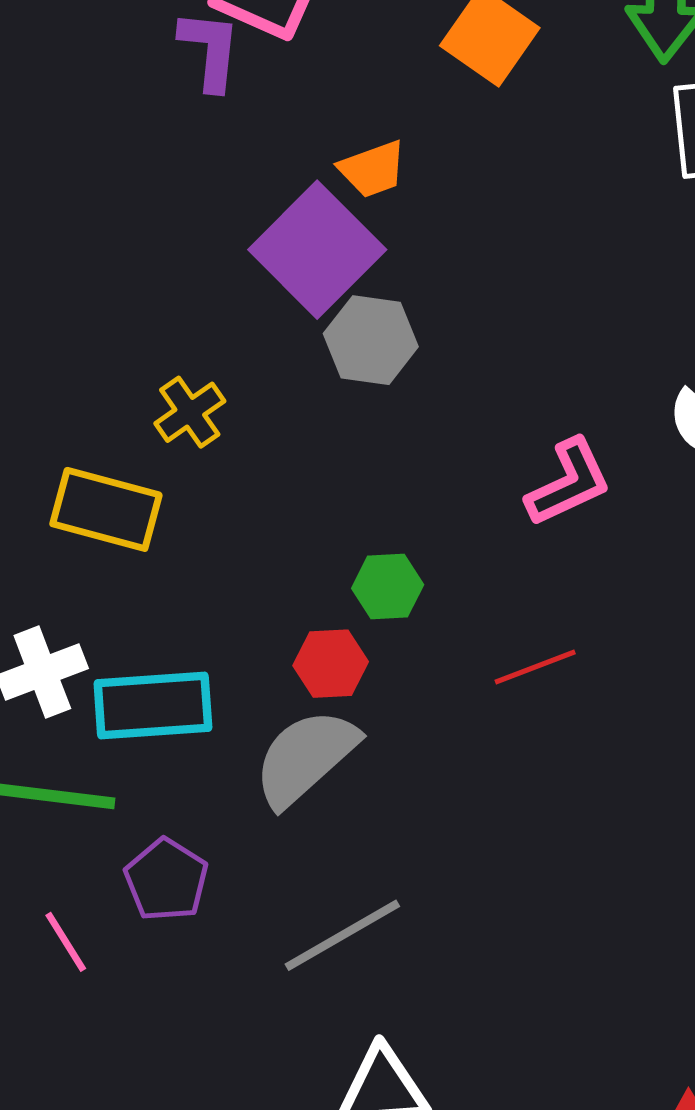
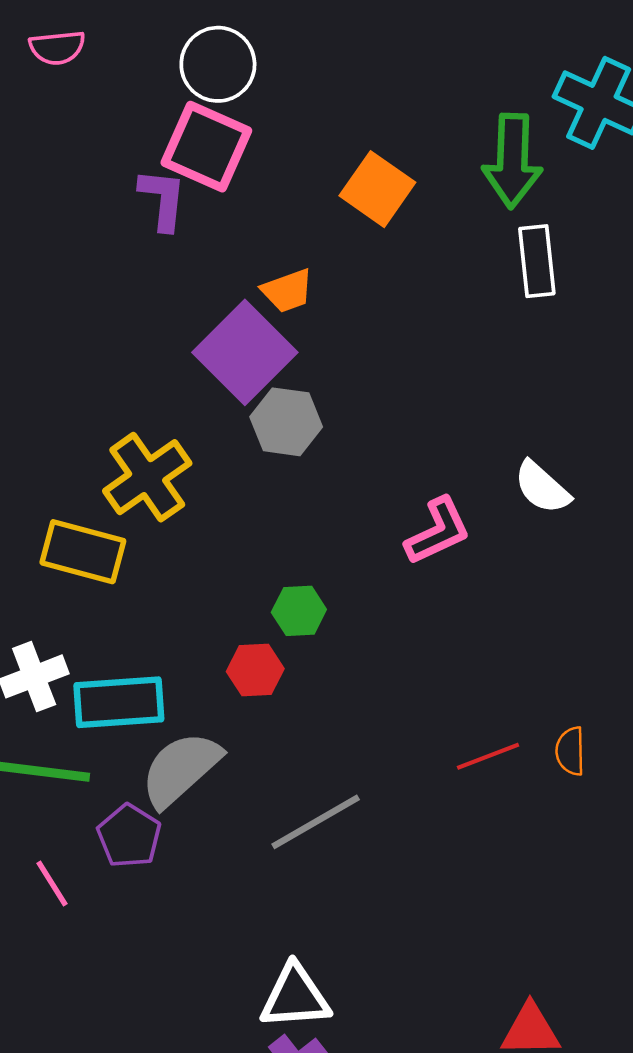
yellow cross: (190, 412) -> (147, 477), size x1.6
red line: (535, 667) -> (488, 756), moved
gray semicircle: (305, 758) -> (181, 769), moved
gray line: (342, 935) -> (316, 822), moved

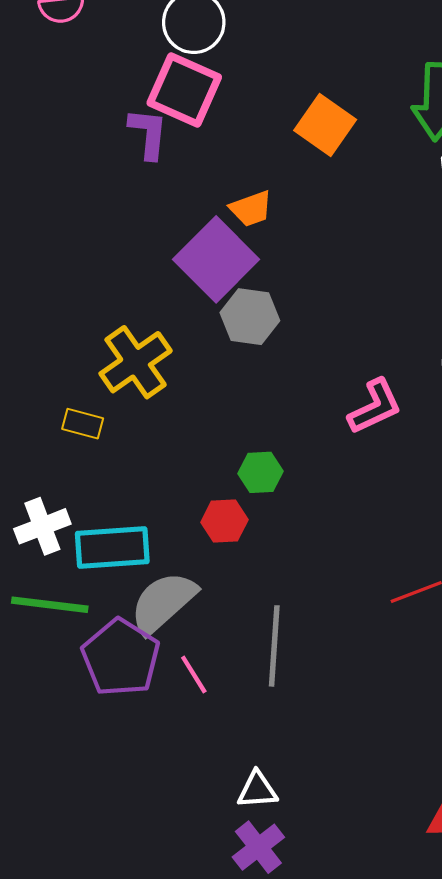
yellow rectangle: (83, 552) -> (83, 424), size x0.6
gray line: (316, 822) -> (274, 646), turned -56
purple pentagon: (129, 836) -> (121, 658), size x1.5
pink line: (52, 884) -> (194, 675), moved
white triangle: (295, 997) -> (257, 790), size x0.7

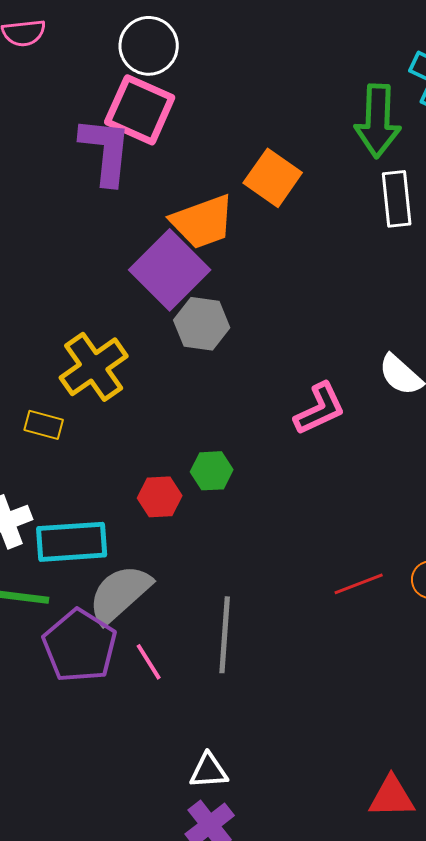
orange square: (325, 125) -> (273, 178), moved
purple L-shape: (148, 133) -> (106, 151), size x1.4
orange trapezoid: (251, 209) -> (203, 222), size x1.6
red hexagon: (224, 521) -> (160, 497), moved

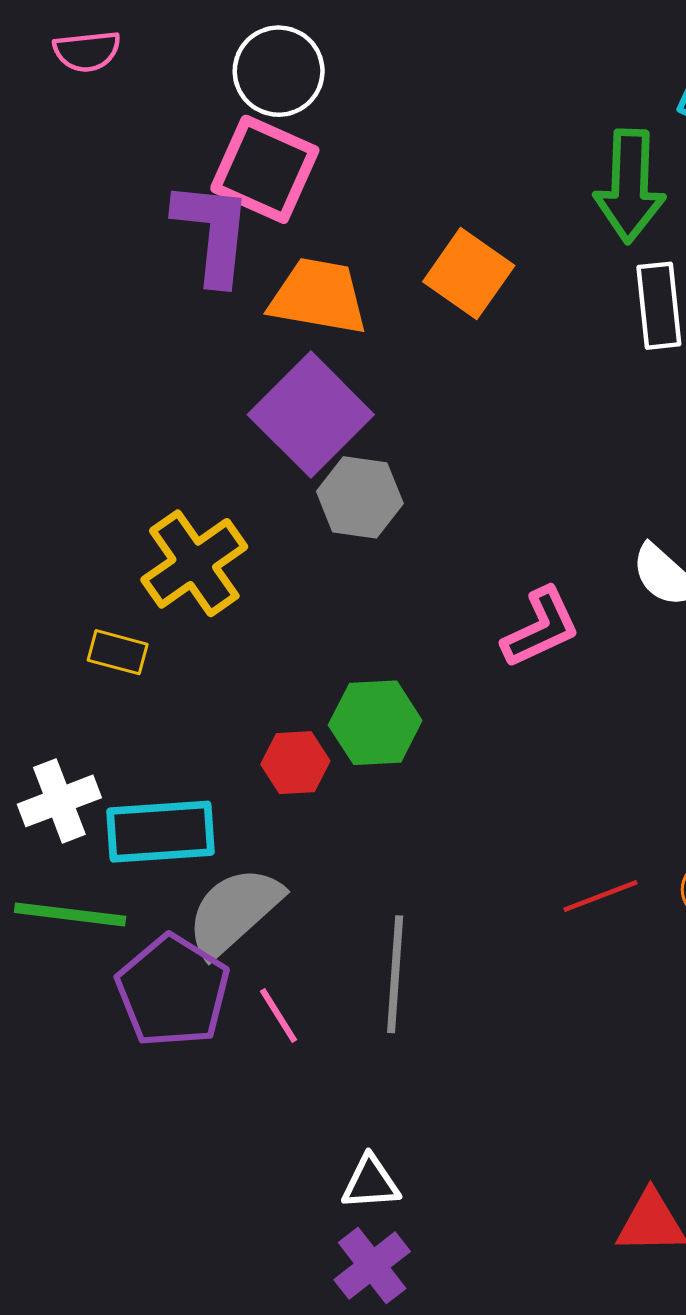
orange trapezoid: (203, 222) -> (318, 297), moved, turned -150
green hexagon: (212, 471) -> (375, 723), size x1.4

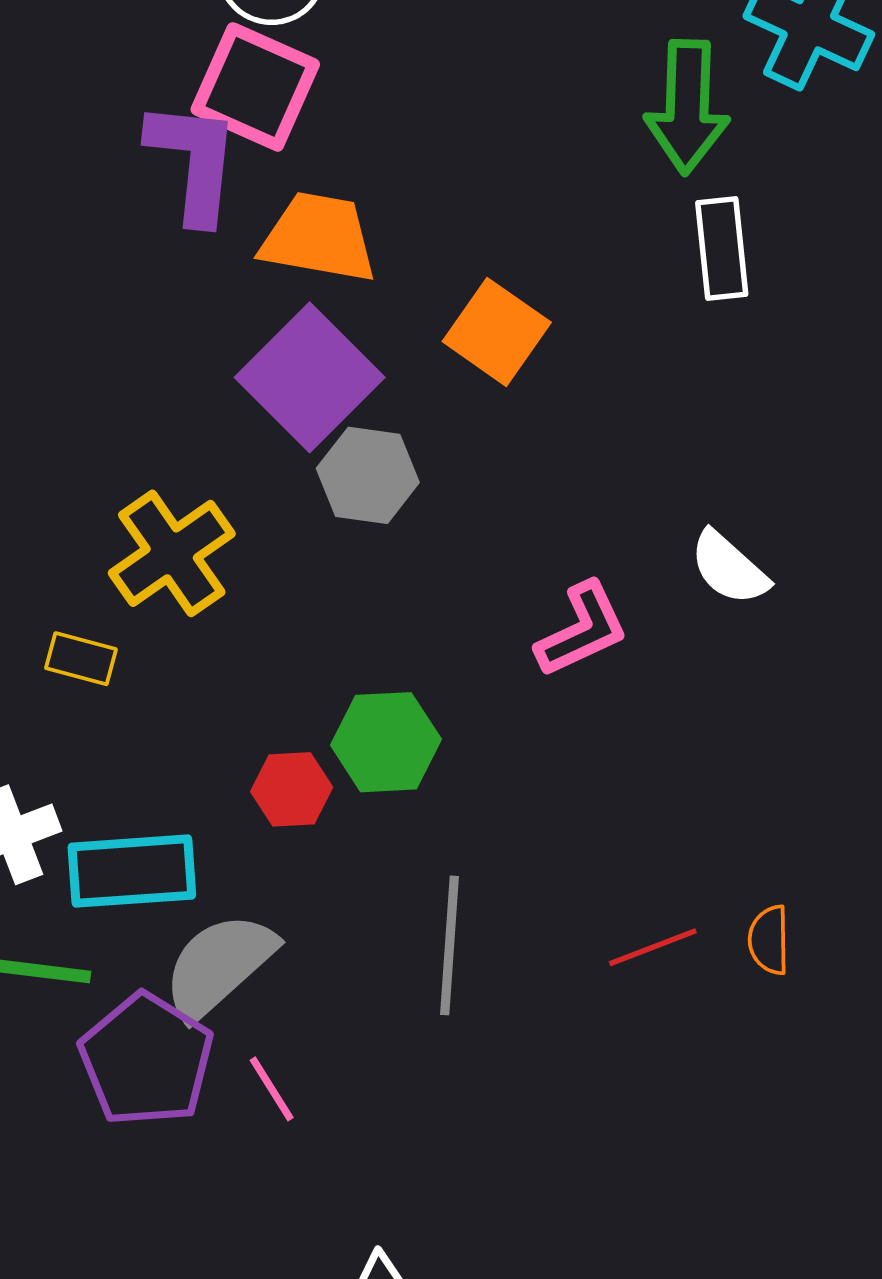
orange square: (469, 274) -> (497, 332), moved
gray line: (395, 974) -> (449, 945), moved

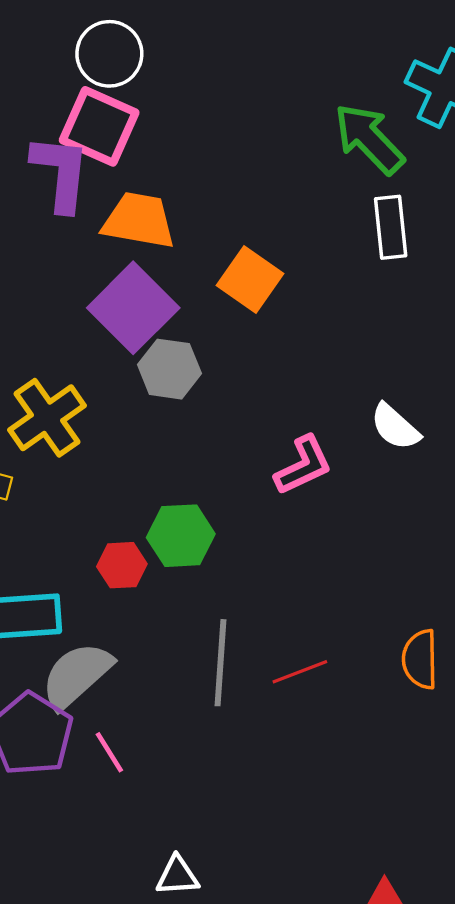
green arrow: (687, 107) -> (369, 139), turned 134
orange semicircle: (769, 940) -> (420, 659), size x1.4
red line: (653, 947) -> (300, 672), moved

